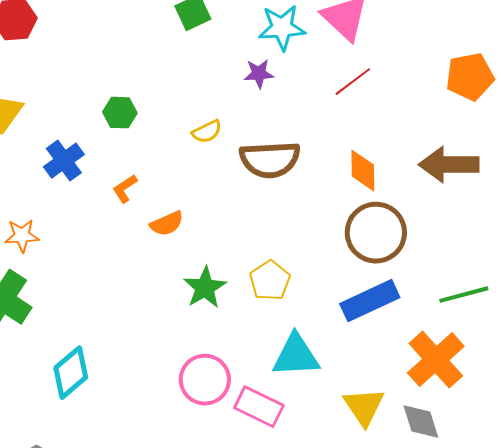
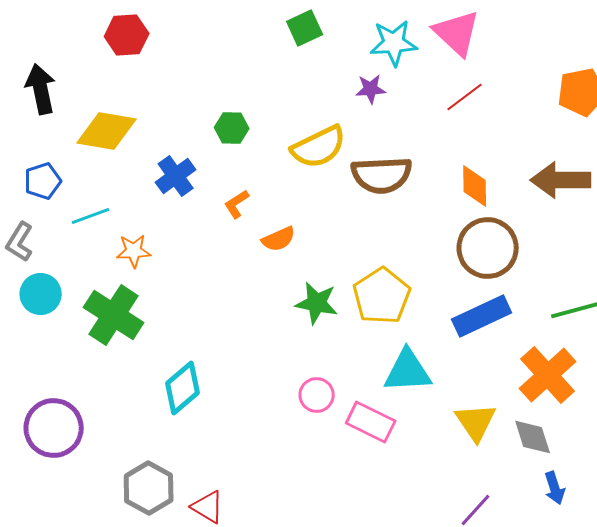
yellow semicircle: (207, 132) -> (319, 147), size x1.8
yellow pentagon: (270, 281) -> (382, 296), size x1.4
green star: (205, 288) -> (317, 303), turned -30
pink circle: (205, 380) -> (317, 395), size x0.7

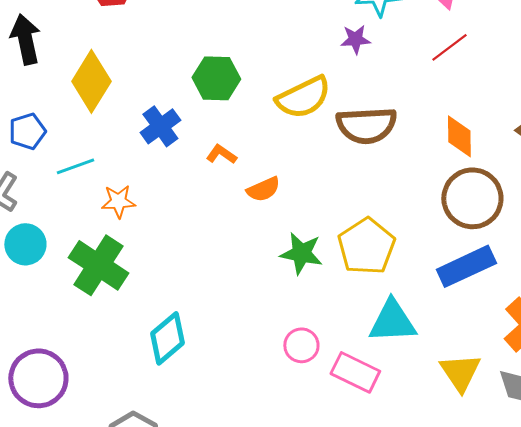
green hexagon: (232, 128) -> (216, 78), size x1.4
yellow diamond: (107, 131) -> (91, 81), turned -68
orange L-shape: (237, 204) -> (221, 154), turned 68

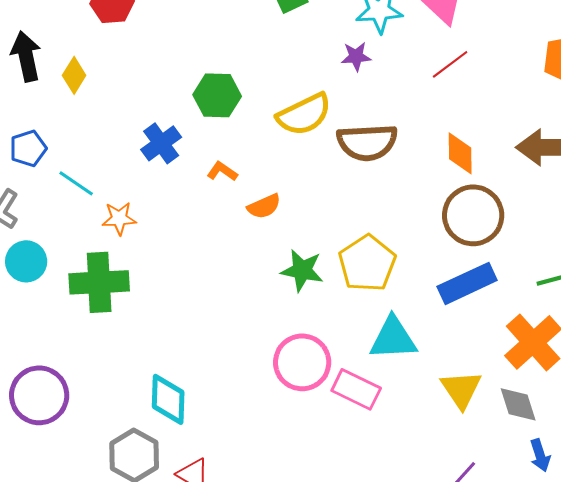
yellow diamond: (91, 81) -> (74, 75), moved, size x0.6
cyan line: (75, 166) -> (76, 183), turned 54
green cross: (98, 265) -> (99, 282), turned -36
cyan diamond: (167, 338) -> (168, 399), moved, turned -48
pink circle: (301, 345) -> (302, 362), size x1.6

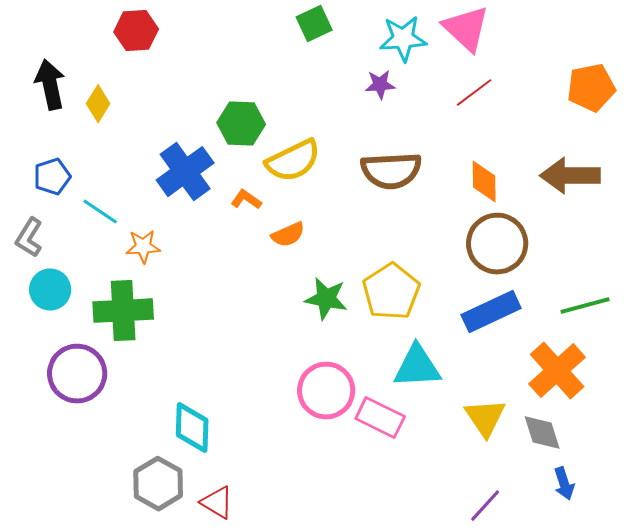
yellow semicircle: (304, 114) -> (293, 161), moved
blue cross: (161, 143) -> (185, 172), size x1.4
purple circle: (39, 395) -> (77, 374), moved

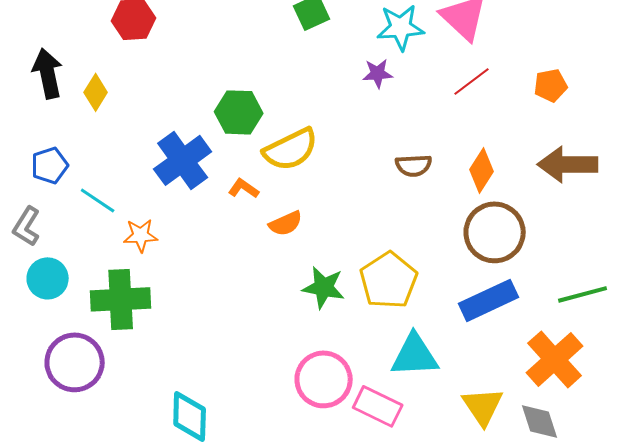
orange pentagon: (591, 88) -> (551, 85), moved, size x0.7
brown semicircle: (391, 171) -> (414, 165), moved, size x0.6
orange diamond: (484, 182) -> (482, 170), turned 33

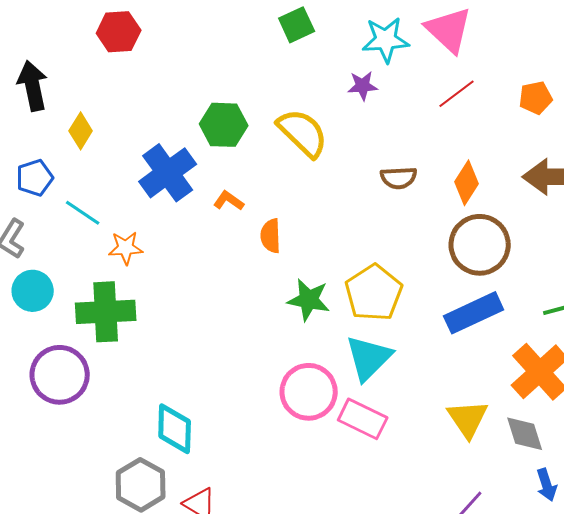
yellow diamond: (96, 92) -> (81, 131), moved
yellow semicircle: (291, 149) -> (303, 133), moved, turned -110
orange semicircle: (286, 223) -> (271, 236), turned 112
cyan triangle: (415, 355) -> (369, 358), moved, turned -42

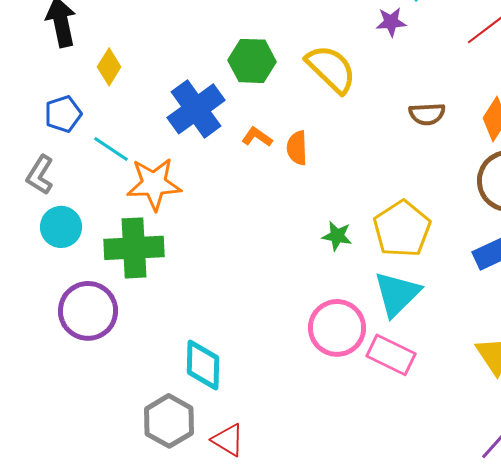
orange semicircle: (271, 236) -> (297, 148), moved
orange star: (126, 248) -> (154, 184), size x1.6
green star: (309, 300) -> (337, 236), size x0.7

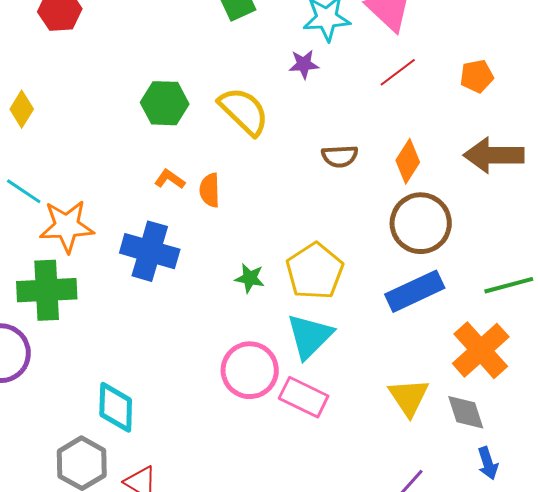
blue cross: (196, 109) -> (150, 251), moved, turned -38

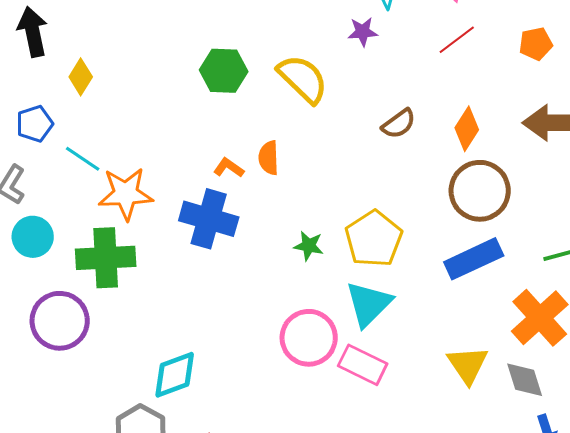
brown semicircle: (340, 156) -> (399, 124), turned -33
orange L-shape: (170, 179) -> (229, 168), moved
cyan diamond: (116, 407) -> (175, 375), turned 68

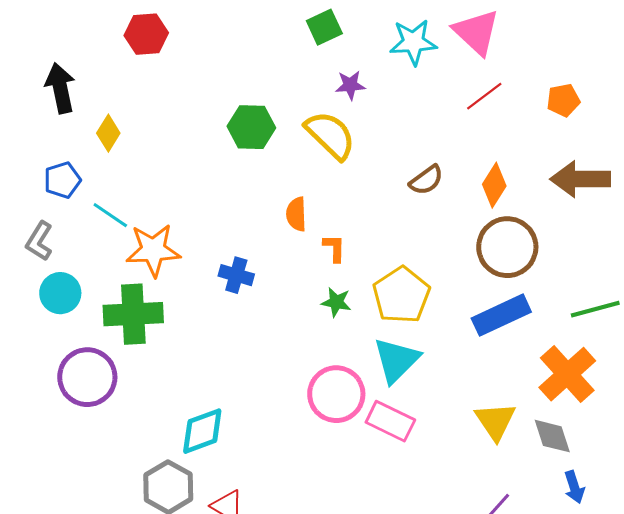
purple star: (363, 32) -> (350, 85), moved
orange L-shape: (229, 168) -> (334, 248), moved, turned 56
blue cross: (209, 219) -> (236, 275), size x0.6

